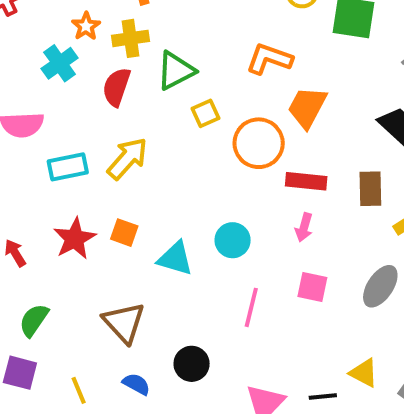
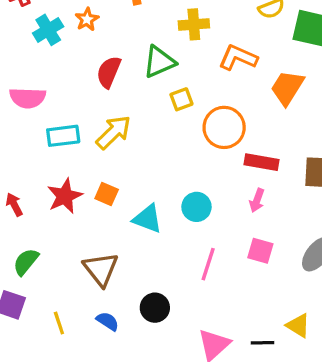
yellow cross: (130, 38) -> (194, 24), moved
cyan cross: (60, 63) -> (48, 30), moved
orange trapezoid: (307, 107) -> (287, 88), moved

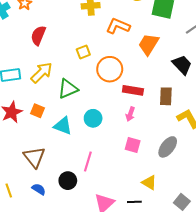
green triangle: (159, 62) -> (68, 89), moved
pink line: (208, 264) -> (88, 161), moved
yellow triangle: (298, 326) -> (149, 183), moved

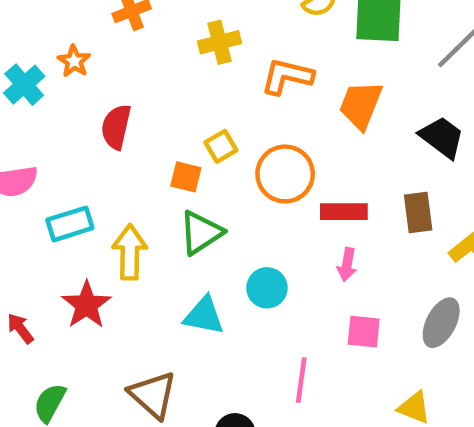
yellow arrow: (42, 73) -> (130, 252), moved, turned -35
orange square: (38, 111) -> (186, 177), moved
pink line: (88, 161) -> (301, 380), moved

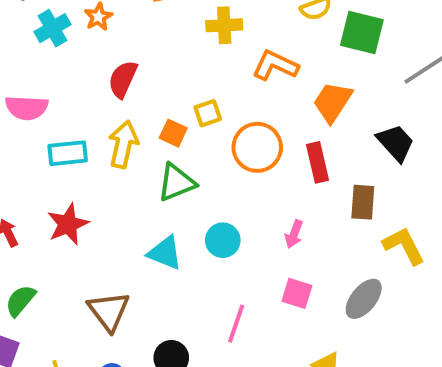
red rectangle: (344, 212) -> (318, 162), moved, turned 66
yellow arrow: (130, 252) -> (123, 144), moved

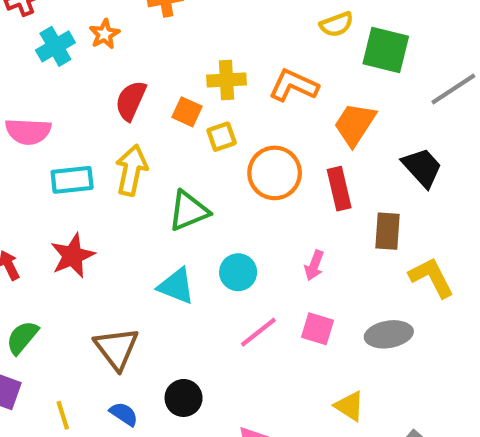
yellow cross: (224, 25) -> (226, 80), moved
orange square: (173, 133) -> (187, 112), moved
gray ellipse: (364, 299) -> (389, 334), turned 42
pink line: (236, 324) -> (258, 332), moved, turned 33

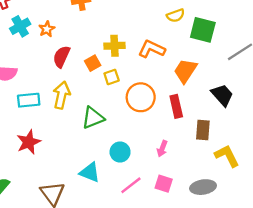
orange star: (104, 34) -> (47, 29), moved
orange square: (187, 112) -> (93, 63), turned 35
cyan triangle: (176, 286) -> (90, 172), moved

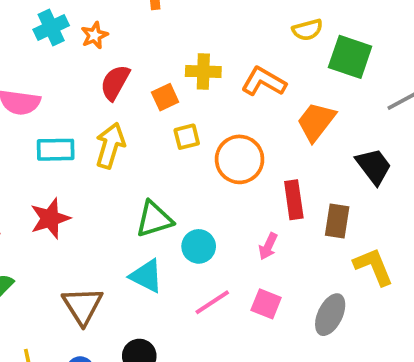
yellow square: (112, 77) -> (187, 137), moved
red rectangle: (176, 106) -> (294, 200), moved
green triangle: (93, 118) -> (154, 219), moved
gray ellipse: (203, 187) -> (330, 315), turned -60

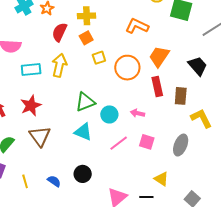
yellow cross: (203, 71) -> (87, 16), moved
orange trapezoid: (316, 122) -> (159, 57), moved
pink arrow: (268, 246) -> (138, 113), moved, turned 80
brown triangle: (82, 306) -> (40, 136), moved

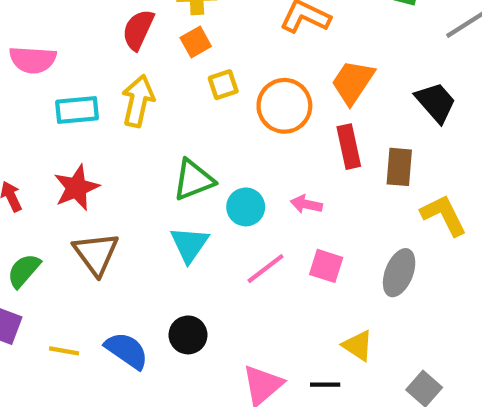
cyan triangle: (83, 132) -> (189, 244), turned 42
yellow line: (25, 181) -> (64, 351), turned -64
blue semicircle: (54, 181) -> (127, 350), size x1.5

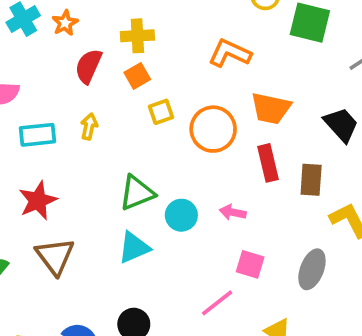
orange trapezoid: (353, 82) -> (271, 108), turned -111
yellow arrow: (138, 101) -> (89, 126), size x0.6
cyan triangle: (189, 244) -> (134, 248), turned 33
pink line: (266, 269) -> (217, 303), moved

